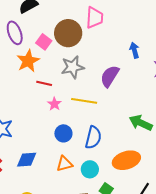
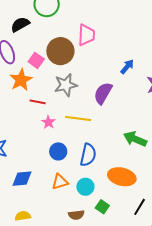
blue arrow: (134, 50) -> (127, 67), turned 56
orange ellipse: (126, 160) -> (122, 177), turned 32

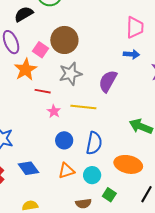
pink trapezoid: (86, 35) -> (135, 27), moved
blue arrow: (127, 67) -> (131, 54), turned 56
blue diamond: (22, 179) -> (28, 168), turned 60

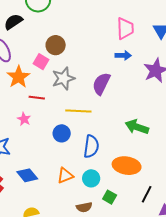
brown circle: (64, 40) -> (56, 45), size x0.7
pink square: (40, 50) -> (41, 62), moved
pink star: (54, 111) -> (24, 119), moved
blue circle: (64, 140) -> (62, 133), moved

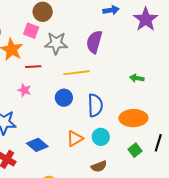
gray star: (63, 78) -> (56, 43), turned 30
green arrow: (137, 127) -> (137, 78), size x0.6
green square: (110, 197) -> (135, 150), moved, turned 32

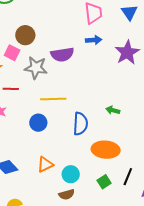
purple semicircle: (94, 42) -> (62, 54), moved, turned -120
blue semicircle: (95, 105) -> (80, 124), moved
cyan circle: (101, 137) -> (71, 174), moved

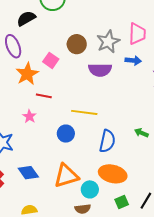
brown circle: (25, 35) -> (77, 44), moved
gray star: (36, 68) -> (108, 42), moved, turned 30
orange ellipse: (106, 150) -> (113, 174), moved
orange triangle: (45, 164) -> (66, 176), size x1.5

